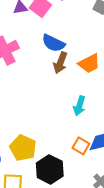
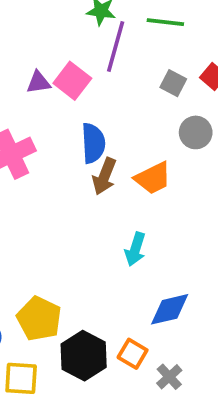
blue semicircle: (53, 43) -> (93, 143), turned -120
orange square: (81, 146) -> (133, 354), moved

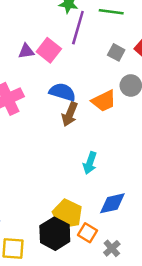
blue semicircle: (93, 143) -> (62, 92), turned -70
orange trapezoid: (153, 178) -> (104, 101), moved
yellow pentagon: (39, 319) -> (67, 214), moved

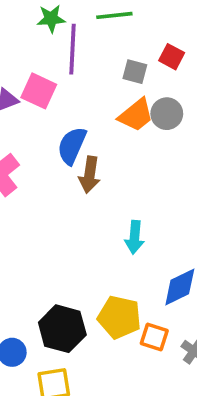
blue semicircle: (62, 92) -> (72, 146), turned -70
orange trapezoid: (104, 101) -> (136, 115), moved
black hexagon: (55, 234) -> (62, 329), moved

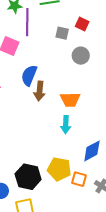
orange trapezoid: (136, 115) -> (70, 100), moved, turned 40

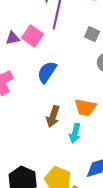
brown arrow: (40, 91) -> (53, 116), moved

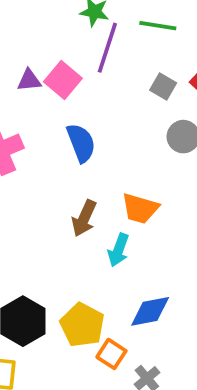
blue semicircle: (47, 72) -> (81, 143), turned 120

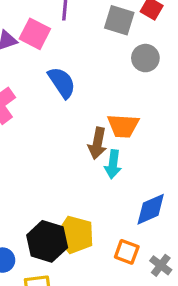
gray square: (163, 87) -> (119, 20), size x1.4
brown arrow: (84, 218) -> (97, 143), moved
yellow pentagon: (82, 325) -> (75, 235), moved

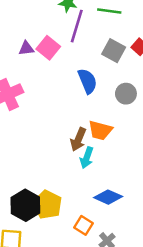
gray circle: (145, 58) -> (126, 94), moved
blue semicircle: (62, 83) -> (87, 81), moved
blue diamond: (151, 209) -> (108, 197), turned 36

